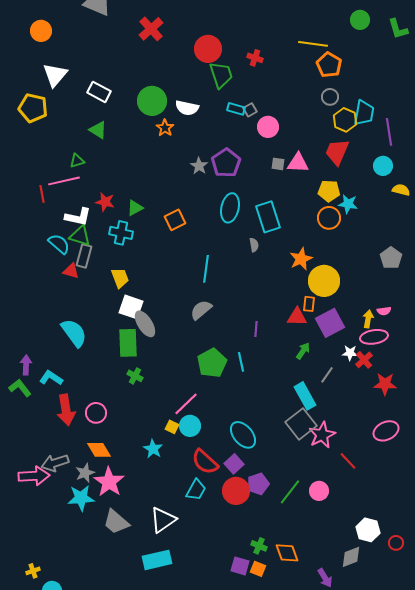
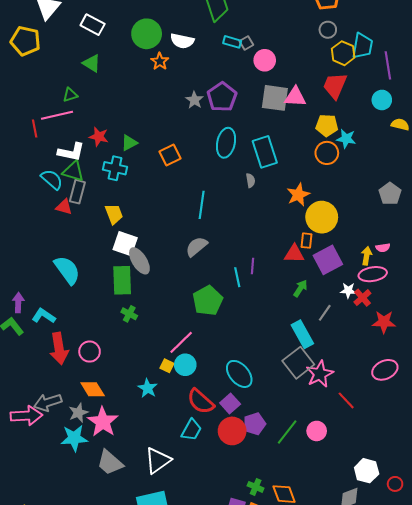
gray square: (278, 164) -> (275, 98), size x2.0
cyan line: (241, 362) -> (237, 277), moved

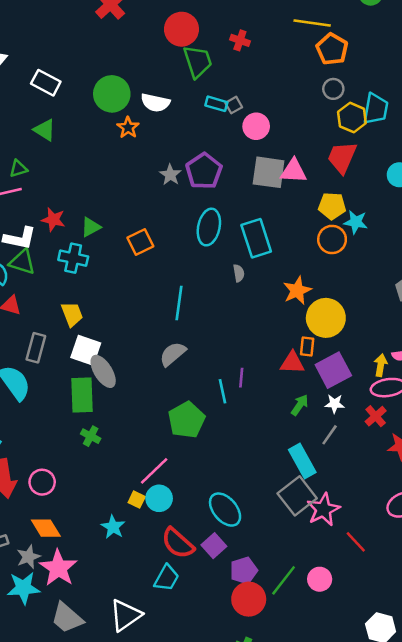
gray rectangle: (77, 192) -> (36, 348), moved
white star: (348, 290) -> (335, 404), moved
red circle: (232, 431) -> (249, 599), moved

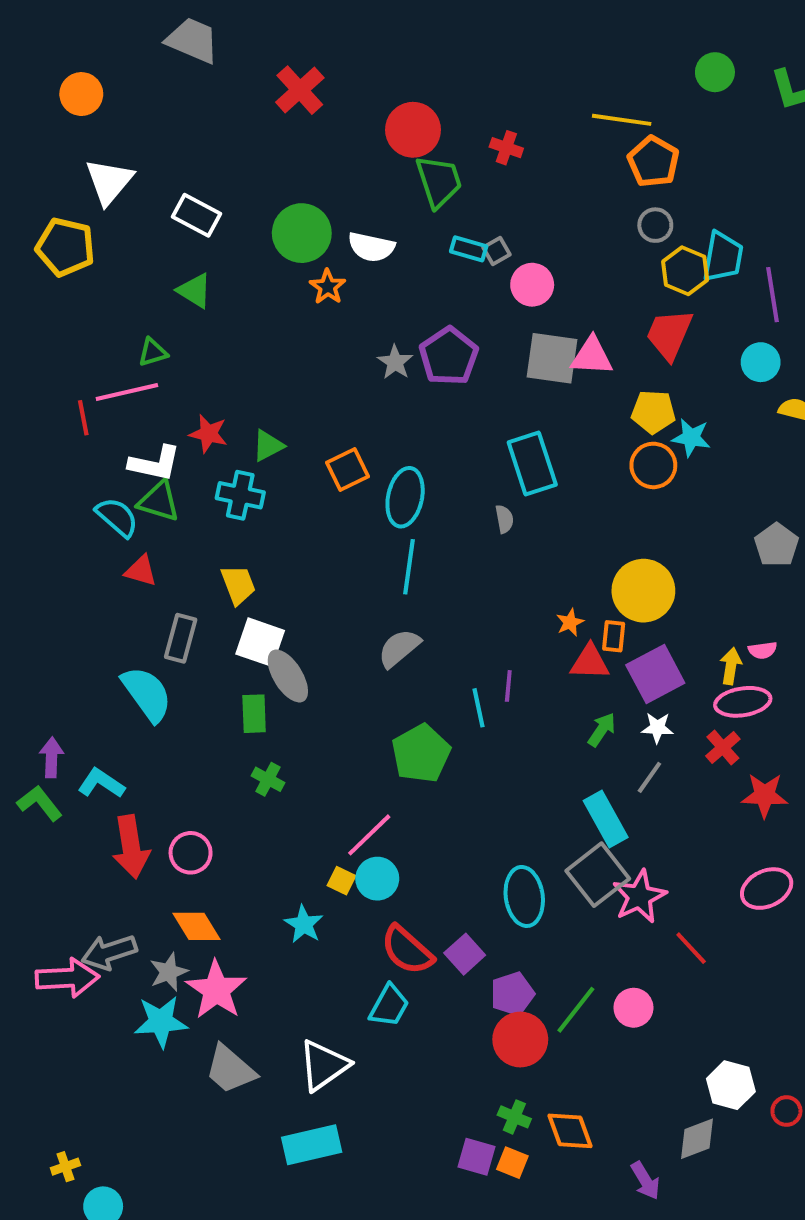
cyan ellipse: (209, 227) -> (405, 497), moved
orange star: (297, 290) -> (570, 622), moved, size x0.6
green rectangle: (82, 395) -> (254, 714), size x0.7
cyan ellipse: (225, 510) -> (524, 896), moved, turned 32

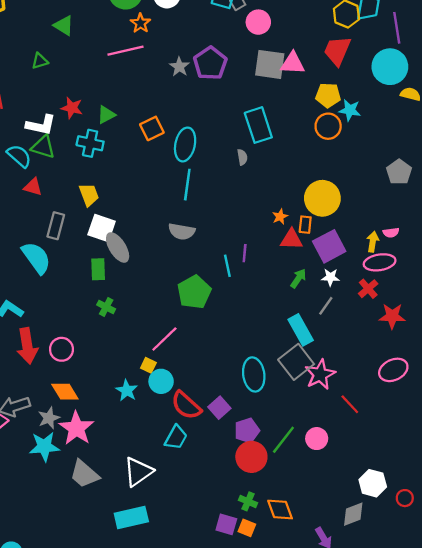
cyan circle: (761, 362) -> (390, 67), size x1.6
pink line: (127, 392) -> (126, 51), moved
gray semicircle: (399, 648) -> (182, 231), turned -130
cyan circle: (377, 879) -> (161, 381), moved

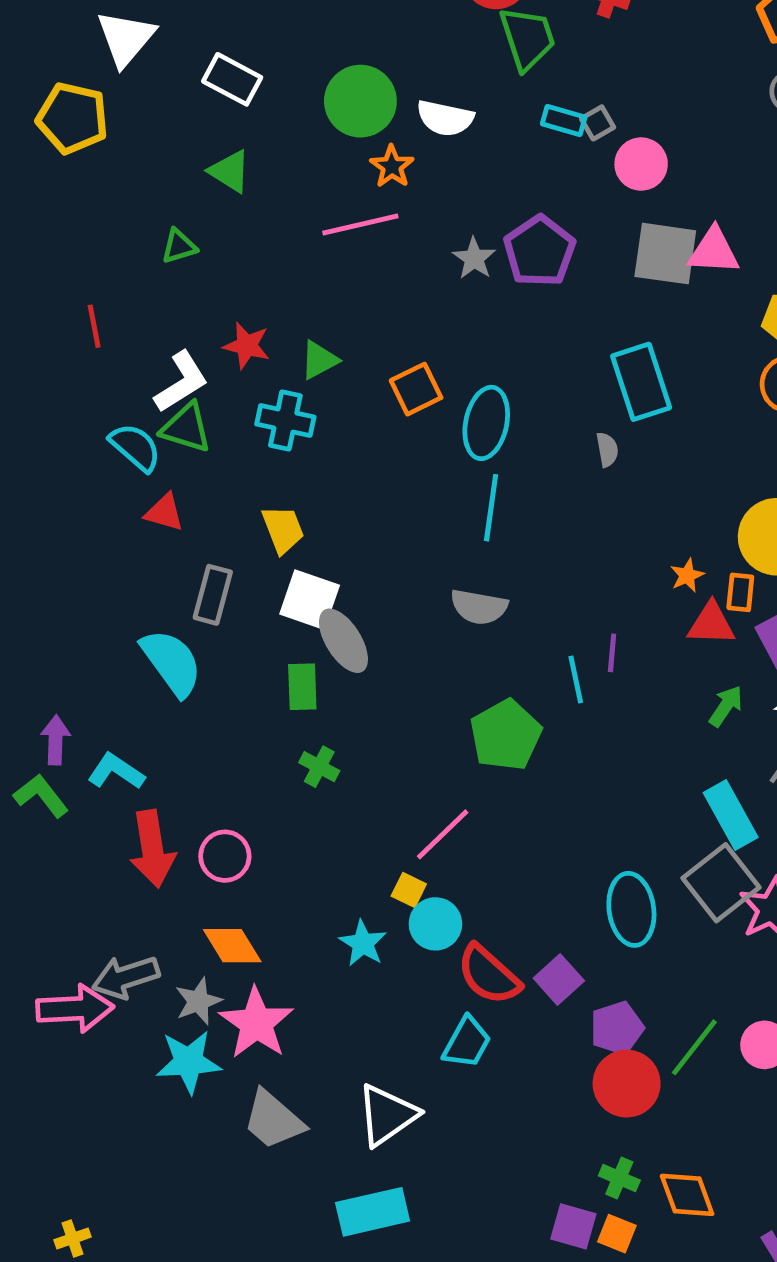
white L-shape: (41, 125) -> (181, 382), turned -44

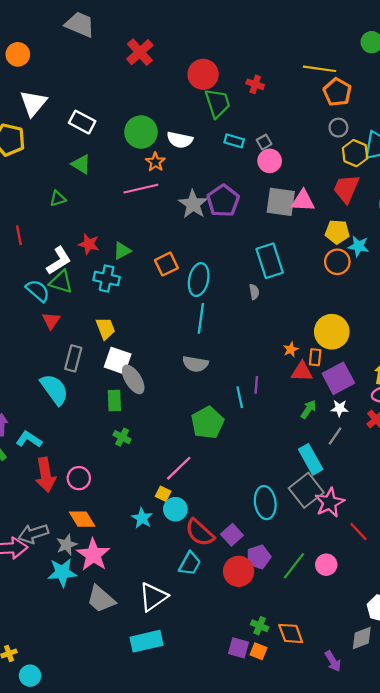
gray square: (598, 123) -> (264, 142), moved
gray star: (474, 258) -> (193, 204), size x1.5
red triangle: (164, 512) -> (51, 321), turned 48
red circle: (627, 1084) -> (239, 571), moved

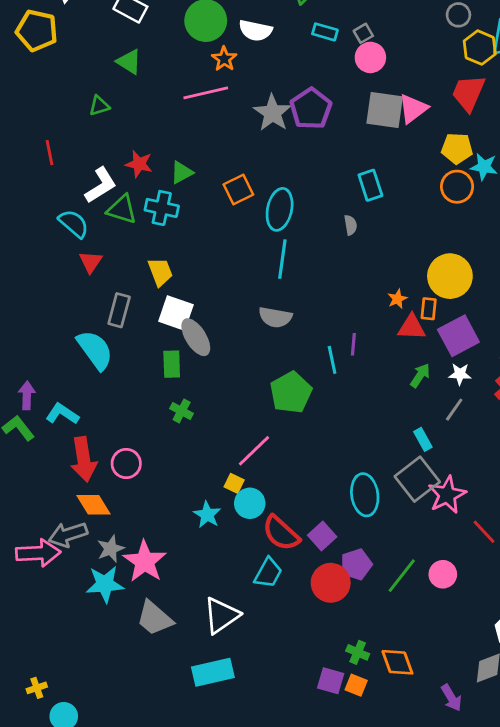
pink triangle: (303, 201) -> (413, 109), turned -40
cyan rectangle: (270, 261) -> (370, 185), size x0.7
green triangle: (61, 282) -> (122, 209), moved
cyan rectangle: (311, 459) -> (423, 439), size x0.6
orange diamond: (82, 519) -> (94, 505), moved

